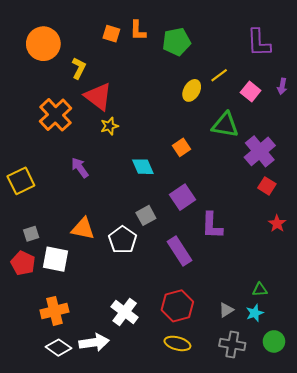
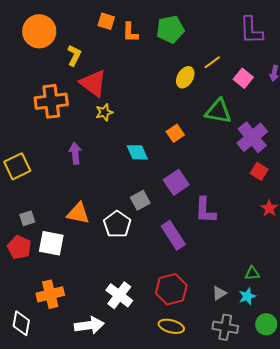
orange L-shape: (138, 30) -> (130, 32), moved
orange cross: (55, 115) -> (51, 101), turned 36
purple arrow: (80, 168) -> (75, 153), turned 30
white diamond: (59, 348) -> (21, 323), moved, turned 65

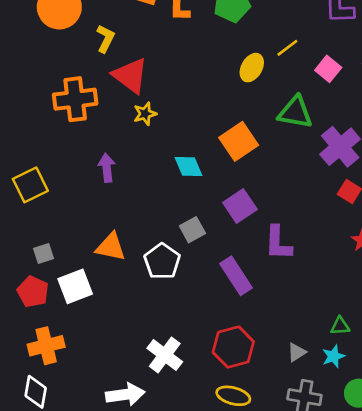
orange square: (175, 133) -> (239, 141), size x1.6
white square: (51, 243) -> (75, 286), turned -32
orange cross: (50, 294) -> (46, 346), moved

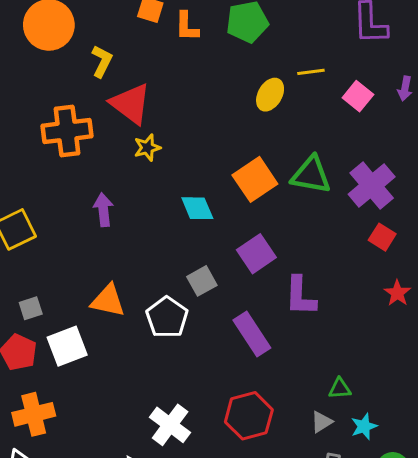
yellow line: (287, 48) -> (311, 72), turned 30
green triangle: (295, 112) -> (311, 175), moved
green triangle: (340, 326) -> (340, 389), moved

